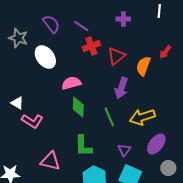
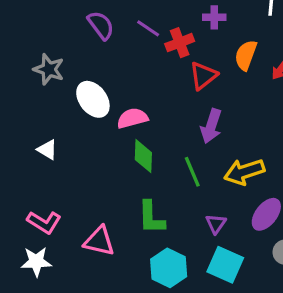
gray star: (18, 38) -> (49, 69), moved
red cross: (91, 46) -> (180, 43), moved
white ellipse: (45, 57) -> (93, 99), moved
orange semicircle: (143, 66) -> (246, 55), moved
pink L-shape: (32, 121) -> (44, 222), moved

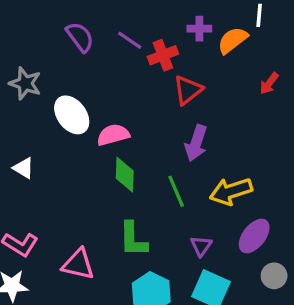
orange semicircle: (246, 55) -> (233, 40), moved, turned 32

